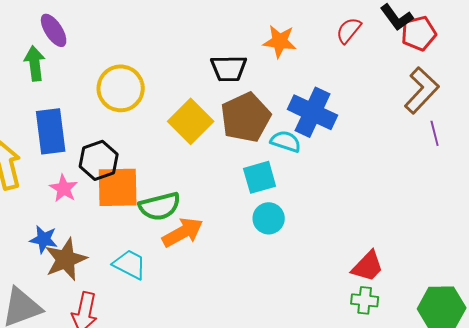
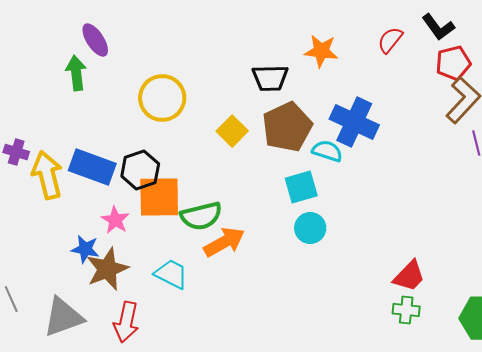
red pentagon: (419, 33) -> (453, 63), moved
yellow square: (191, 121) -> (232, 131), size x0.7
blue rectangle: (51, 131) -> (92, 167), moved, turned -63
pink star: (64, 188) -> (115, 220), moved

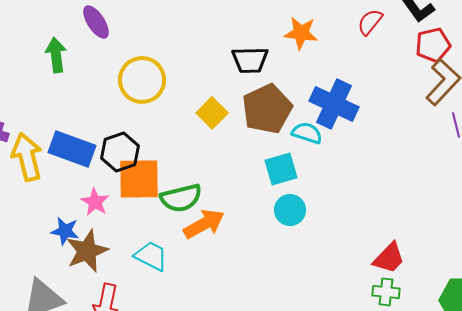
purple ellipse: (95, 40) -> (96, 22), moved

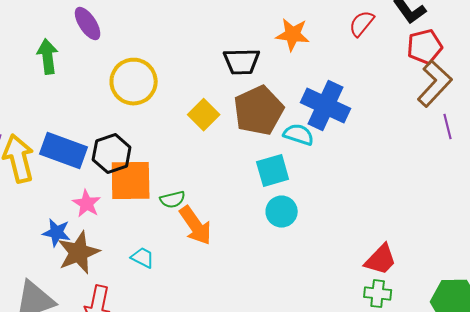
green semicircle: (181, 198) -> (173, 200), size x0.6
orange arrow: (204, 224) -> (196, 226), turned 84
cyan trapezoid: (151, 256) -> (143, 258), size x0.7

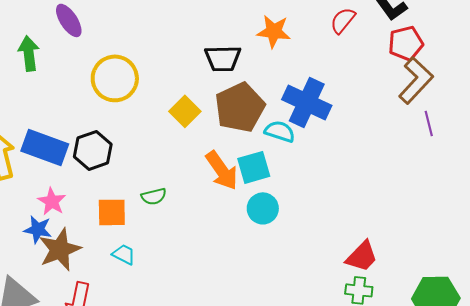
orange square: (131, 181) -> (112, 212), moved, size x0.7
pink star: (87, 204) -> (52, 201), moved
orange arrow: (196, 226) -> (222, 170), moved

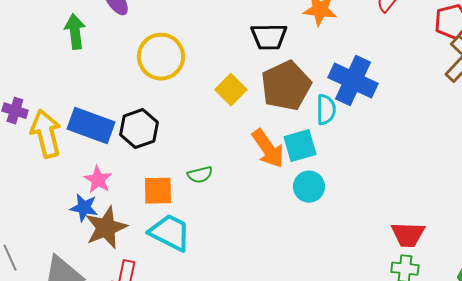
cyan semicircle: (280, 131) -> (326, 110), turned 72
cyan trapezoid: (124, 254) -> (170, 233), size x1.8
red trapezoid: (362, 256) -> (408, 235), turned 48

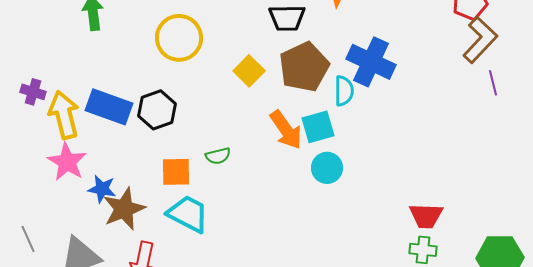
pink star: (98, 180) -> (67, 162), moved, size x1.4

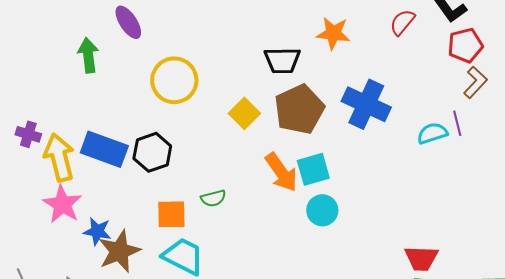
brown L-shape: (480, 40) -> (475, 82), size x0.7
purple line: (493, 83) -> (457, 123), moved
cyan semicircle: (344, 91) -> (432, 133), moved, turned -108

